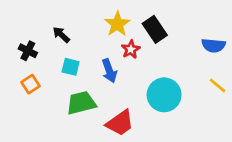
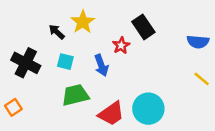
yellow star: (117, 24) -> (83, 22), moved
black cross: (28, 51) -> (26, 63), moved, size x1.6
orange square: (31, 84) -> (13, 107), moved
cyan circle: (164, 95) -> (148, 109), moved

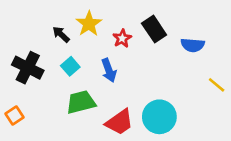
blue semicircle: (198, 42) -> (193, 45), moved
red star: (121, 45) -> (122, 38), moved
cyan square: (65, 62) -> (70, 66), turned 35

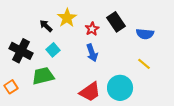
blue arrow: (109, 70) -> (92, 53), moved
yellow line: (217, 85) -> (144, 64), moved
green trapezoid: (81, 102) -> (43, 76), moved

